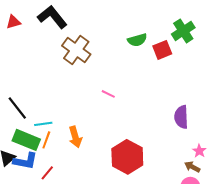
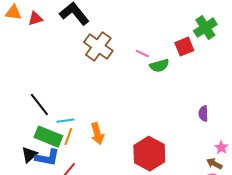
green semicircle: (137, 40) -> (159, 66), moved
pink line: (108, 94) -> (142, 54), moved
purple semicircle: (181, 117) -> (203, 114), size x0.7

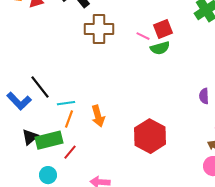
brown cross: (98, 47) -> (99, 29), turned -36
red square: (184, 47) -> (163, 29), moved
green rectangle: (48, 137) -> (49, 140), moved, turned -36
blue L-shape: (47, 158) -> (19, 101), moved, turned 35

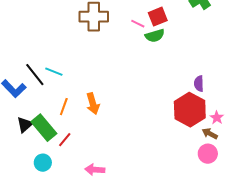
cyan line: (66, 103) -> (54, 72), moved, turned 30
red hexagon: (150, 136) -> (190, 110), moved
green rectangle: (49, 140) -> (44, 128), turned 64

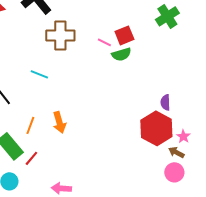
cyan line: (54, 72) -> (39, 74), moved

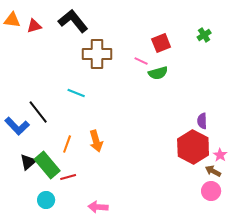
green cross: (167, 16) -> (204, 35), size x0.6
red square: (124, 35) -> (161, 43), moved
red line: (31, 158) -> (68, 177), turned 35

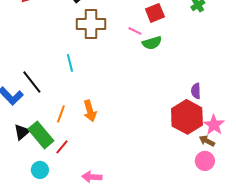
cyan line: (76, 93) -> (70, 63), turned 54
pink star: (220, 155) -> (214, 125), size x1.5
red line: (68, 177) -> (62, 147), turned -35

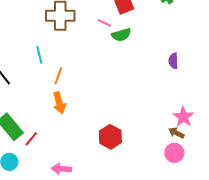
purple semicircle: (196, 91) -> (173, 61), moved
orange line: (61, 114) -> (58, 76), moved
red hexagon: (187, 117) -> (110, 137), moved, size x0.7

